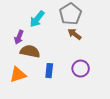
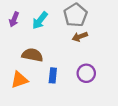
brown arrow: (74, 34) -> (80, 37), turned -56
purple arrow: (19, 37) -> (14, 19), moved

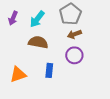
brown semicircle: (32, 55) -> (38, 42), moved
purple circle: (86, 73) -> (74, 55), moved

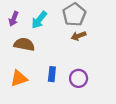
brown semicircle: (38, 42) -> (24, 44), moved
purple circle: (74, 55) -> (79, 78), moved

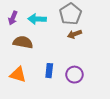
cyan arrow: (39, 20) -> (37, 19), turned 54
orange triangle: (19, 78) -> (18, 75), turned 36

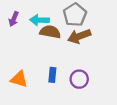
brown arrow: (74, 34) -> (79, 36), size x1.5
brown semicircle: (23, 42) -> (50, 32), moved

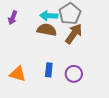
cyan arrow: (39, 20) -> (49, 16), moved
brown arrow: (79, 36) -> (74, 34), turned 145

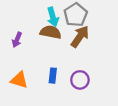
cyan arrow: (49, 16) -> (53, 17), turned -108
purple arrow: (13, 18) -> (17, 40), moved

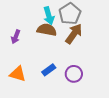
blue rectangle: (53, 76) -> (49, 70), turned 48

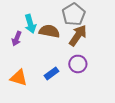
cyan arrow: (49, 16) -> (30, 24), moved
purple circle: (74, 74) -> (78, 64), moved

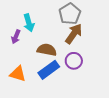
brown semicircle: (49, 31) -> (47, 50), moved
blue rectangle: (51, 73) -> (49, 70), size x1.5

